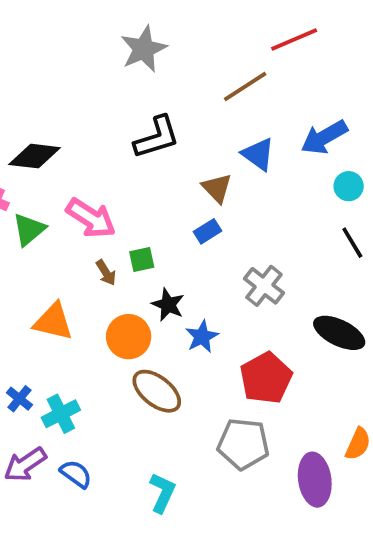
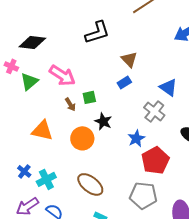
blue triangle: (258, 154) -> (168, 87), moved
blue star: (202, 337) -> (136, 138), moved
brown ellipse: (157, 391) -> (90, 184), moved

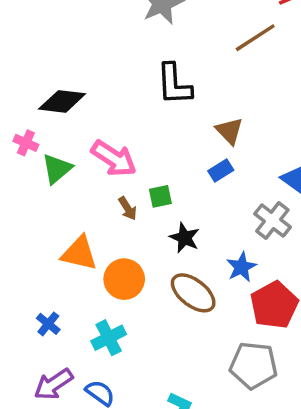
black L-shape: (97, 32) -> (174, 84), turned 104
orange circle: (82, 138) -> (124, 279), moved
cyan cross: (46, 179) -> (109, 338), moved
brown ellipse: (90, 184) -> (193, 293), moved

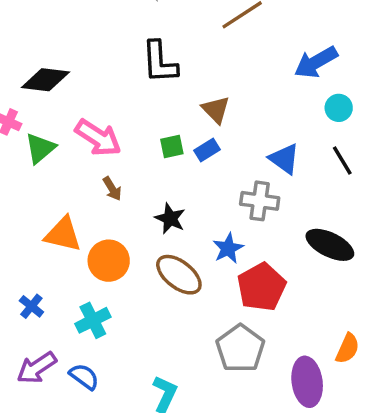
green square: (160, 196) -> (172, 147), moved
gray cross: (272, 220) -> (260, 201), turned -30
gray pentagon: (253, 365) -> (240, 348), turned 30

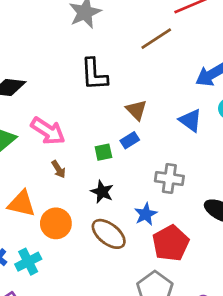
green square: (172, 147) -> (103, 152), moved
blue triangle: (284, 159) -> (190, 120), moved
cyan cross: (93, 320) -> (28, 262), moved

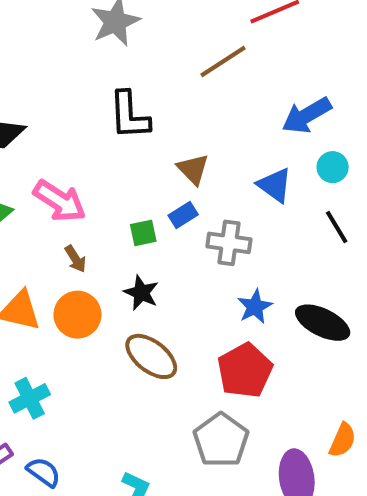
gray cross: (169, 179) -> (229, 243), moved
blue star: (146, 214) -> (255, 307), moved
orange circle: (56, 223) -> (77, 315), moved

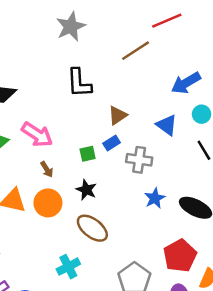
brown triangle: (193, 169) -> (118, 115), turned 40
red pentagon: (245, 370) -> (180, 256), moved
cyan cross: (30, 398) -> (68, 267), moved

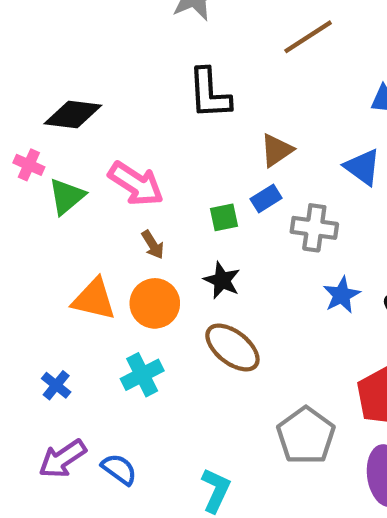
cyan cross: (68, 267) -> (142, 375), moved

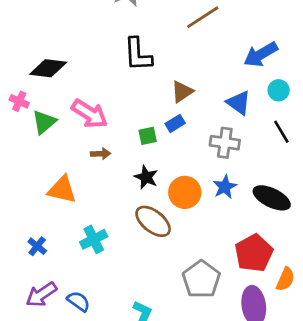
gray cross: (314, 228) -> (225, 143), moved
brown arrow: (153, 245) -> (101, 154), turned -60
orange circle: (155, 303) -> (185, 192), moved

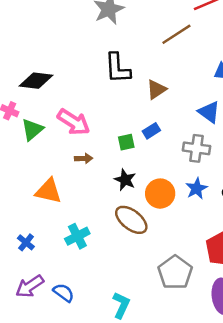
brown triangle: (182, 92) -> (156, 89), moved

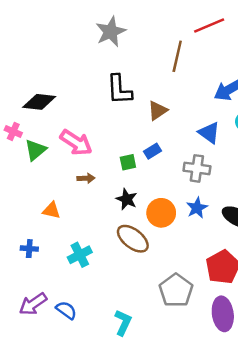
brown line: (176, 34) -> (177, 56), turned -44
orange triangle: (49, 191) -> (51, 210), size x0.7
blue cross: (26, 242) -> (29, 249), moved, turned -35

